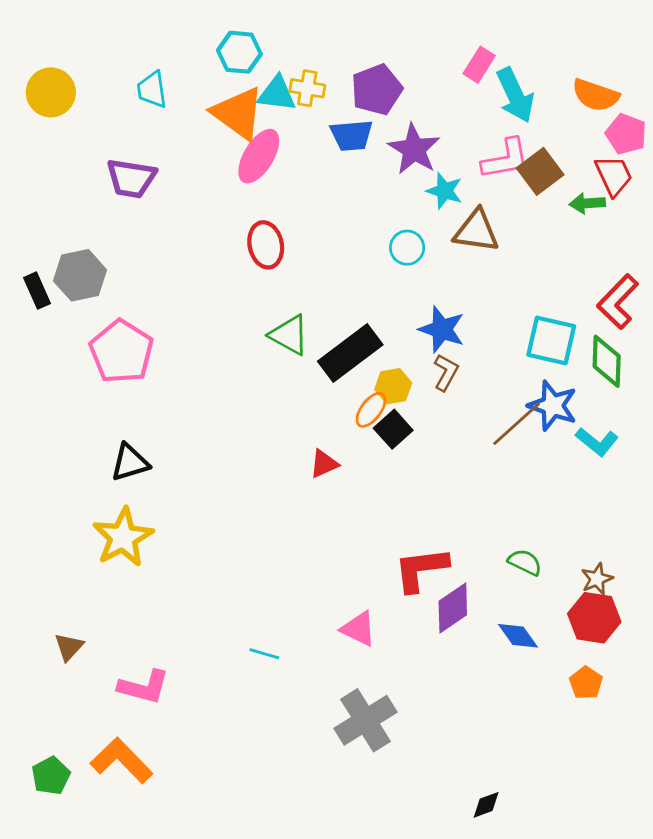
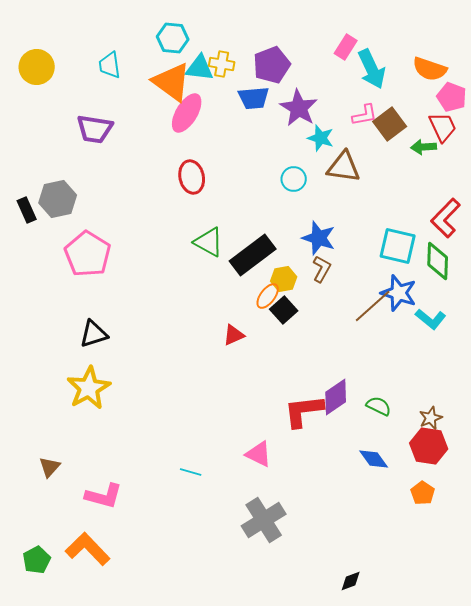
pink L-shape: (505, 159) -> (365, 115), size x0.7
purple diamond: (453, 608) -> (336, 397), moved

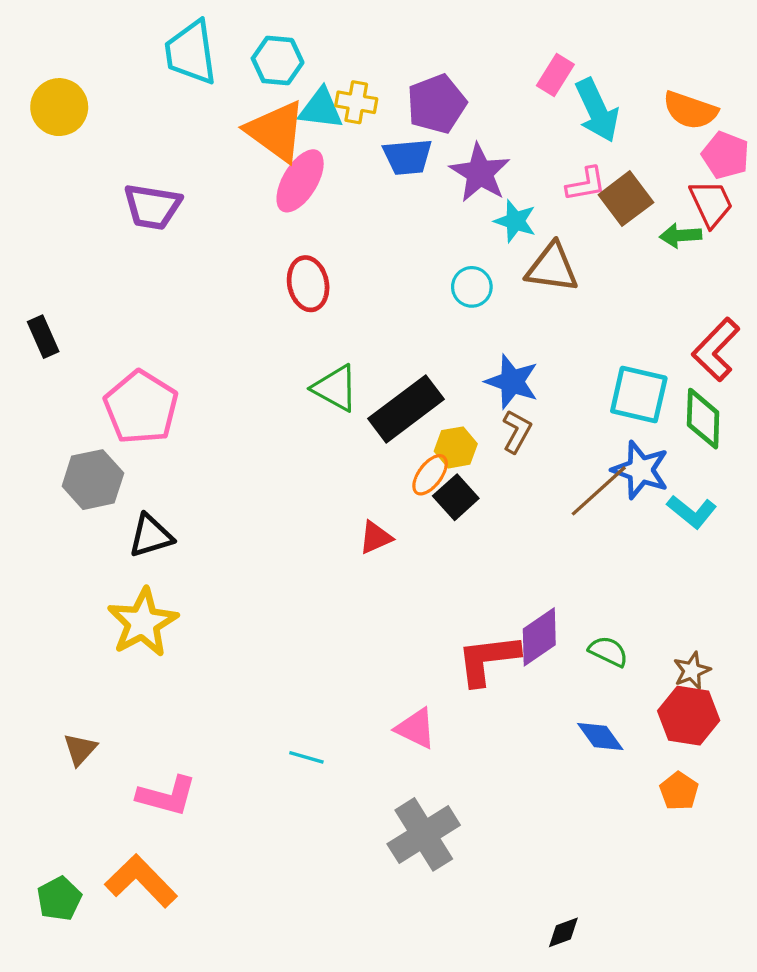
cyan trapezoid: (110, 65) -> (191, 52), moved, size x1.5
gray hexagon: (58, 199) -> (93, 480), moved

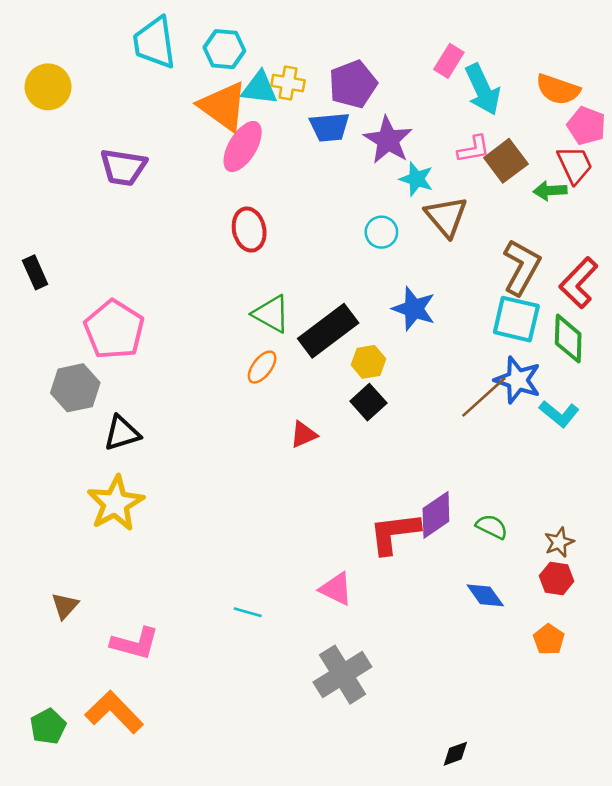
brown triangle: (552, 268) -> (446, 217), turned 42
brown L-shape: (517, 431) -> (522, 267), moved, size x1.6
orange ellipse: (430, 475) -> (262, 367), moved
red hexagon: (689, 716) -> (557, 579), size x0.7

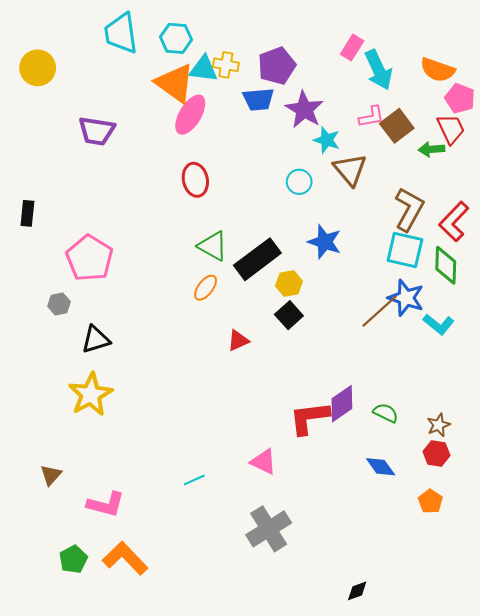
black rectangle: (35, 272) -> (27, 213), turned 30
gray hexagon: (75, 388) -> (59, 304), size x0.6
cyan line: (248, 612) -> (194, 480), turned -40
orange L-shape: (114, 712) -> (125, 558), moved
green pentagon: (48, 726) -> (73, 559), moved

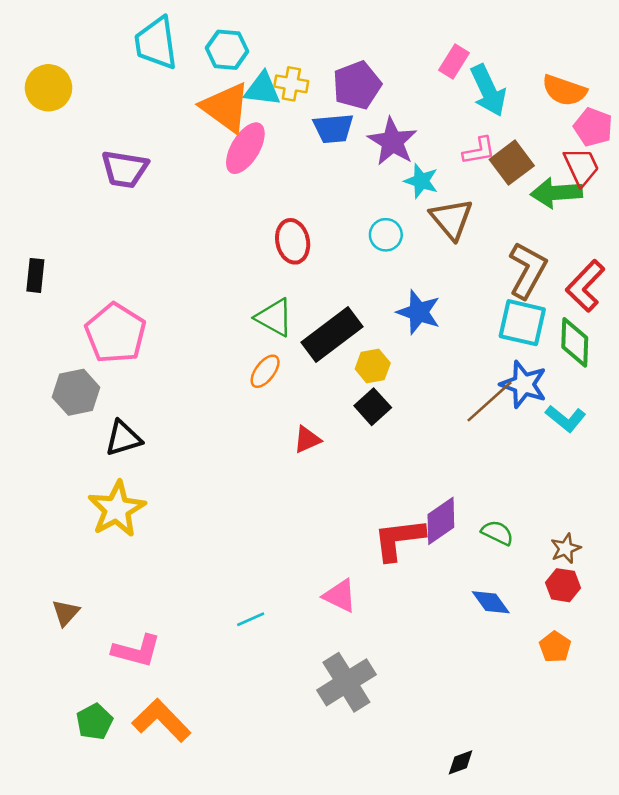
green arrow: (431, 149) -> (556, 193), size x1.5
red ellipse: (195, 180) -> (293, 241), moved
gray hexagon: (59, 304) -> (76, 392), size x1.6

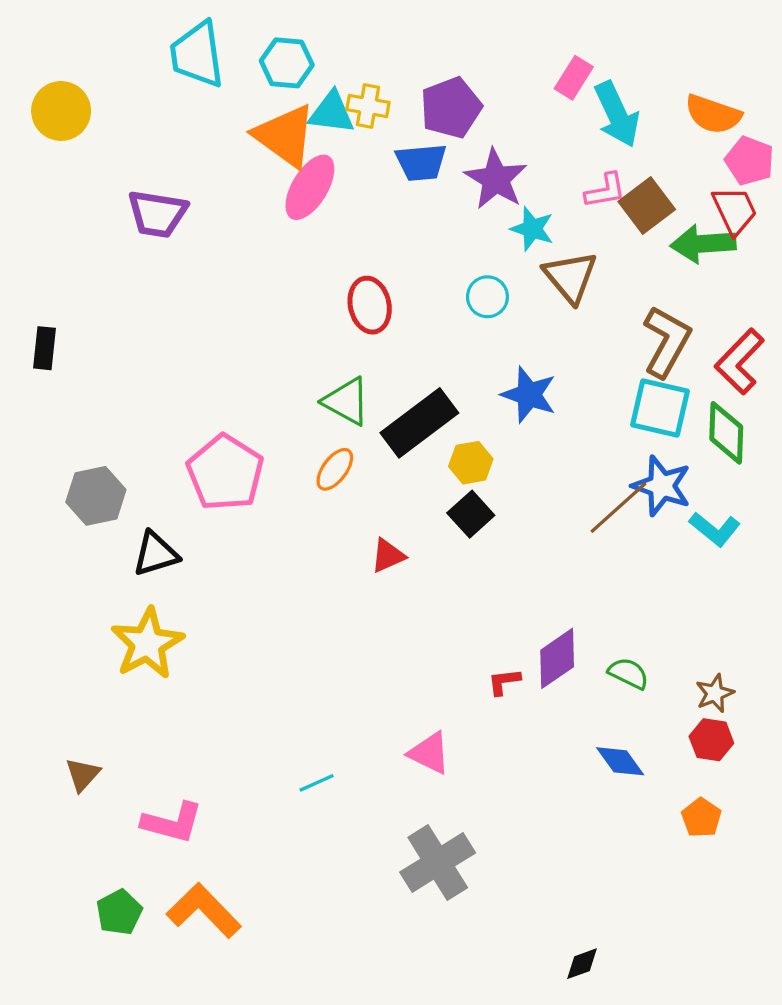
pink pentagon: (115, 333) -> (225, 473), moved
red L-shape: (399, 539) -> (504, 682), size x0.5

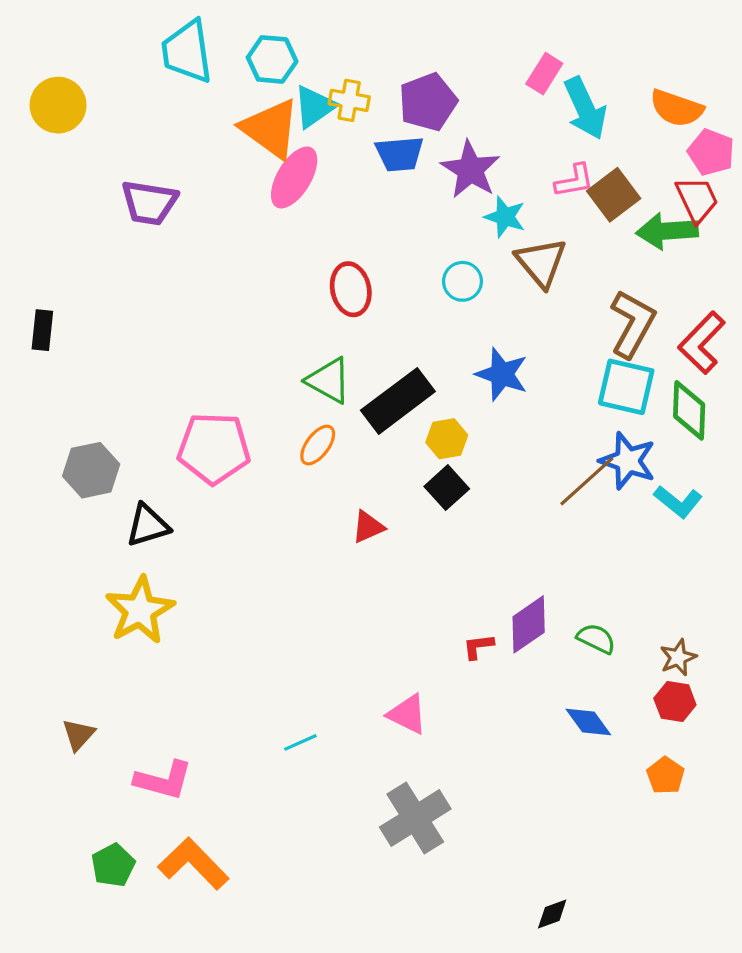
cyan triangle: (331, 113) -> (315, 107), turned -42
pink pentagon: (225, 473) -> (214, 448), turned -30

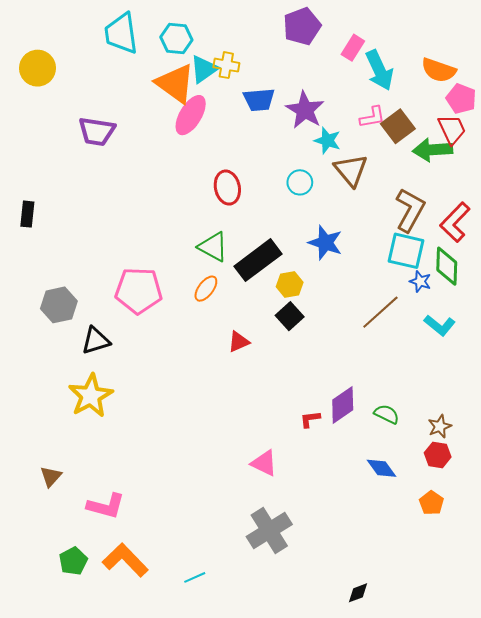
purple pentagon: (428, 102) -> (302, 26), moved
blue star: (628, 461) -> (420, 281), moved, size x0.6
cyan line: (300, 742) -> (195, 577), moved

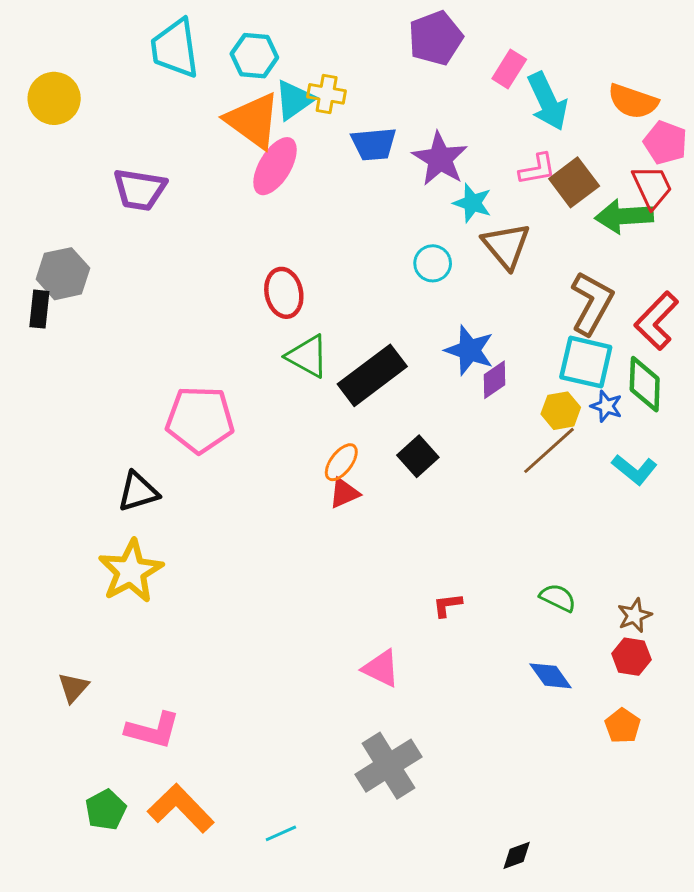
red ellipse: (227, 188) -> (284, 293), moved
yellow hexagon: (290, 285) -> (561, 411), moved
orange ellipse: (206, 289) -> (341, 462), moved
gray hexagon: (59, 305) -> (63, 274), moved
purple diamond: (343, 405) -> (494, 380), moved, size x0.7

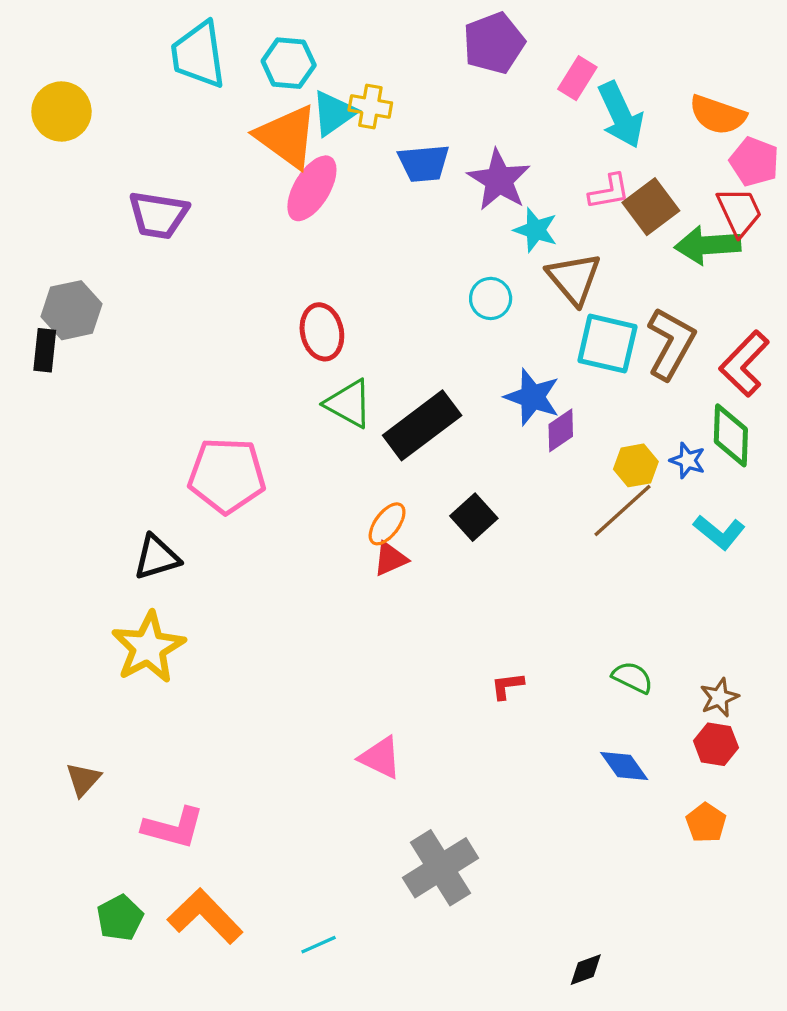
cyan square: (586, 362) -> (607, 344), moved
pink triangle: (381, 668) -> (380, 758), moved

